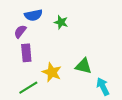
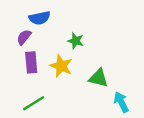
green star: (61, 22) -> (76, 41), moved
yellow star: (52, 72) -> (61, 66), moved

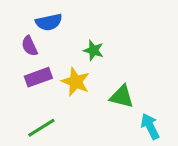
purple semicircle: (24, 37) -> (29, 46), turned -63
purple rectangle: (31, 62) -> (38, 77), turned 75

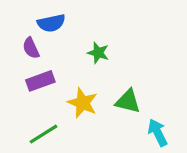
yellow star: (76, 82) -> (83, 103), moved

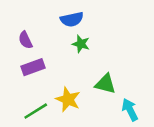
blue semicircle: (51, 23) -> (72, 19), moved
yellow star: (83, 103) -> (68, 99), moved

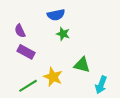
purple rectangle: (33, 67) -> (26, 52), turned 48
cyan arrow: (130, 110) -> (101, 85), turned -132

